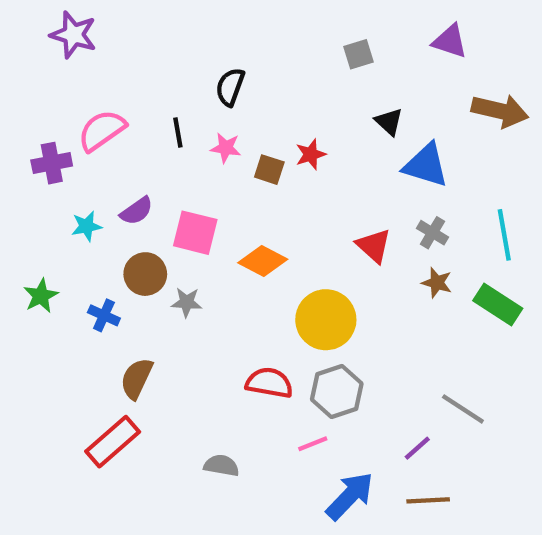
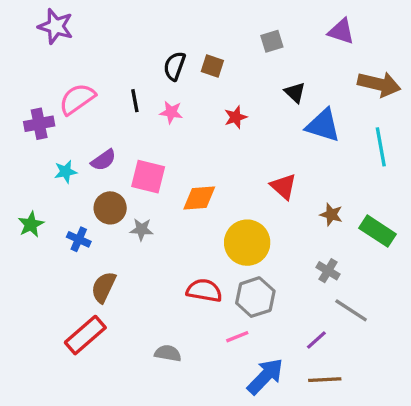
brown square: (269, 170) -> (212, 66), moved
gray cross: (432, 233) -> (328, 271), moved
cyan line: (504, 235) -> (381, 147), moved
orange diamond: (263, 261) -> (199, 198), turned -32

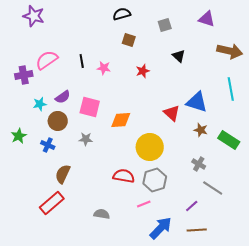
black semicircle: (174, 66) -> (122, 14), moved, turned 54
blue triangle: (323, 125) -> (197, 102), moved
brown circle: (110, 208) -> (58, 121), moved

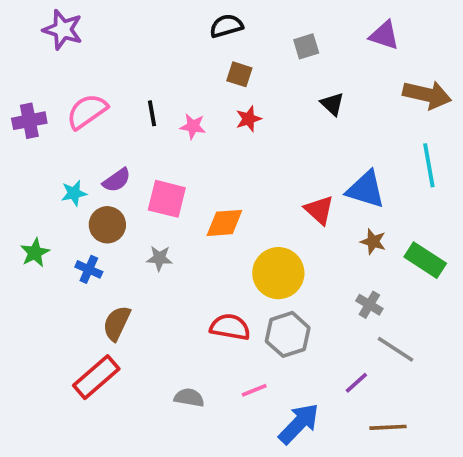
red star: (143, 71) -> (249, 119), moved
purple cross: (24, 75) -> (29, 121), moved
pink line: (144, 204) -> (254, 390), moved
brown line: (197, 230) -> (388, 427), moved

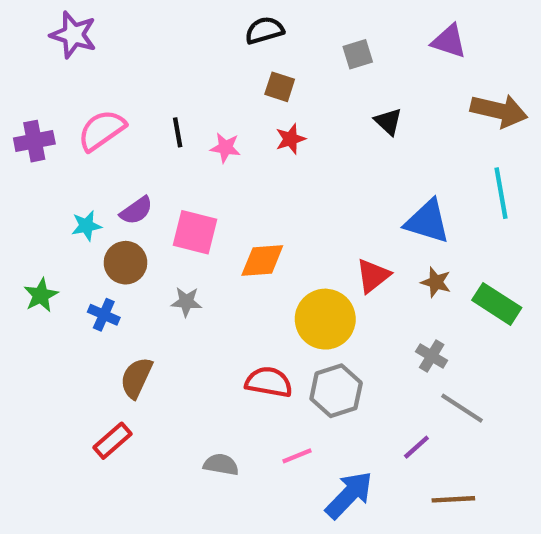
red triangle: (319, 210) -> (373, 276), moved, turned 40
red rectangle: (96, 377) -> (112, 441), size x0.7

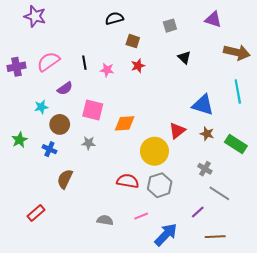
black semicircle: (264, 30) -> (114, 18), moved
purple semicircle: (136, 211) -> (65, 88), moved
red rectangle: (112, 441) -> (36, 213), moved

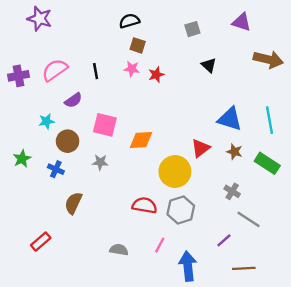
brown square: (133, 41) -> (138, 45), moved
pink star: (107, 70) -> (132, 69), moved
cyan line: (238, 91) -> (269, 120), moved
pink line: (141, 216) -> (160, 245), turned -40
blue arrow: (166, 235) -> (188, 266), turned -50

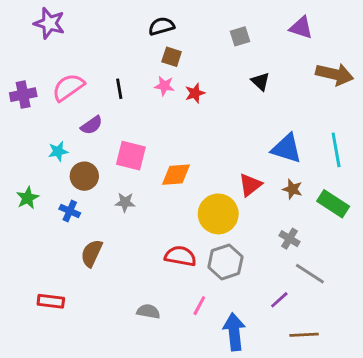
red rectangle: (41, 242) -> (51, 301), turned 48

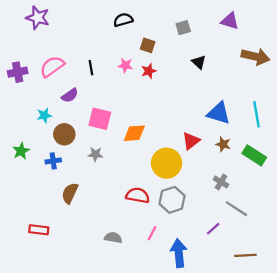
brown square: (172, 57) -> (148, 45), moved
blue cross: (70, 211) -> (53, 161), turned -32
brown line: (304, 335) -> (245, 255), moved

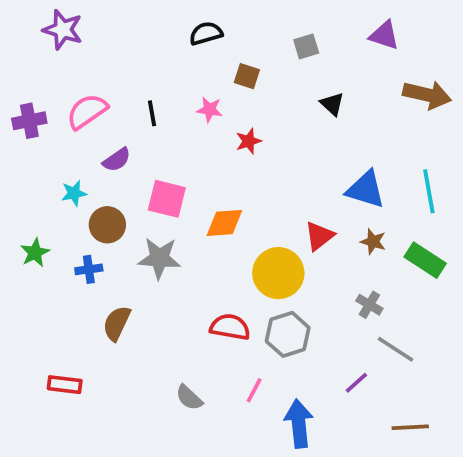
red star: (149, 71) -> (249, 141), moved
gray star: (95, 154) -> (159, 258), size x1.6
gray semicircle: (113, 238) -> (189, 398), turned -147

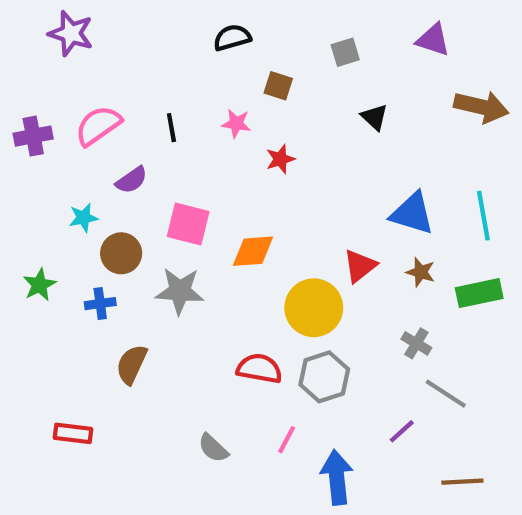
green rectangle: (425, 260) -> (479, 293), turned -45

